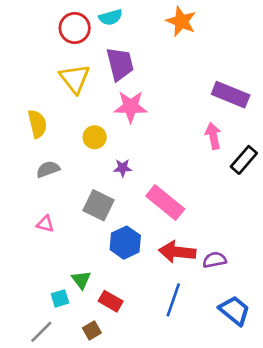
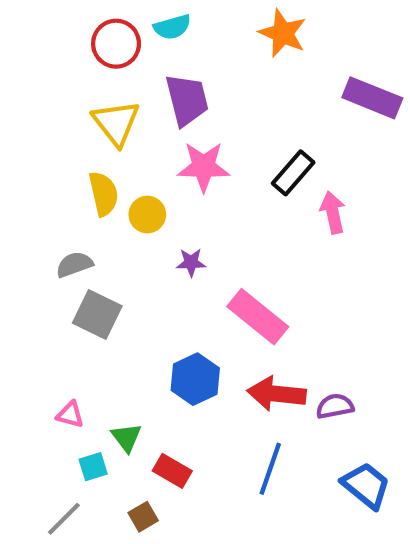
purple rectangle: (231, 95) -> (372, 98), moved
yellow semicircle: (37, 124) -> (104, 194), moved
black rectangle: (244, 160) -> (293, 173), moved
gray square: (99, 205) -> (97, 315), moved
pink triangle: (45, 224) -> (70, 415), moved

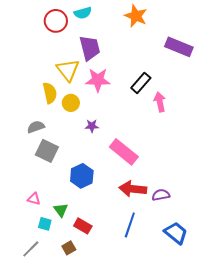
yellow triangle: (116, 123) -> (68, 70), moved
blue hexagon: (195, 379) -> (82, 176), moved
cyan square: (93, 467) -> (45, 224), turned 32

